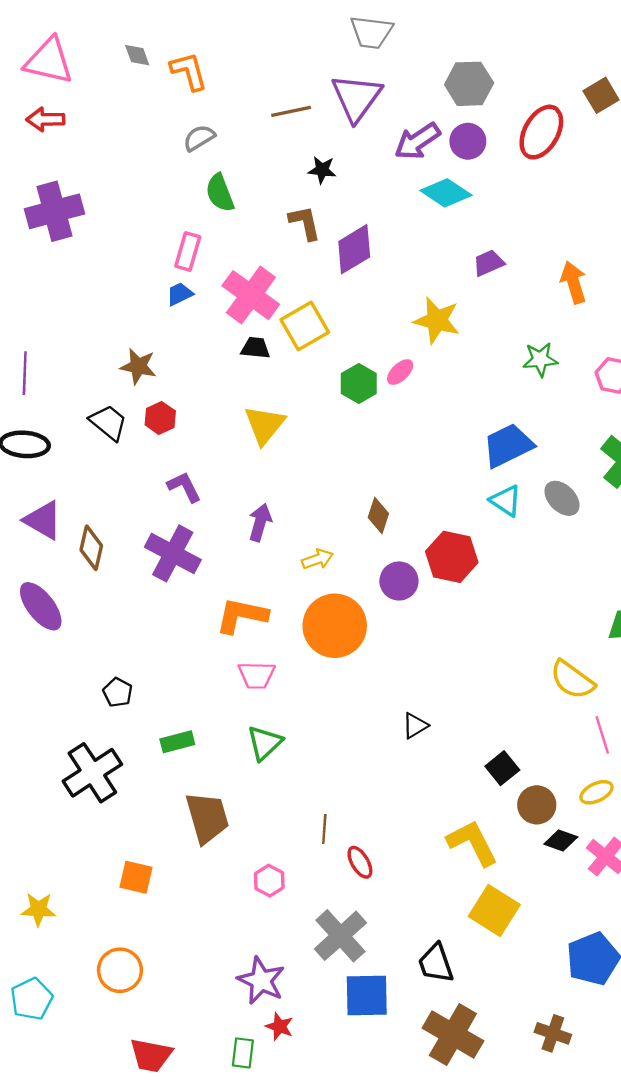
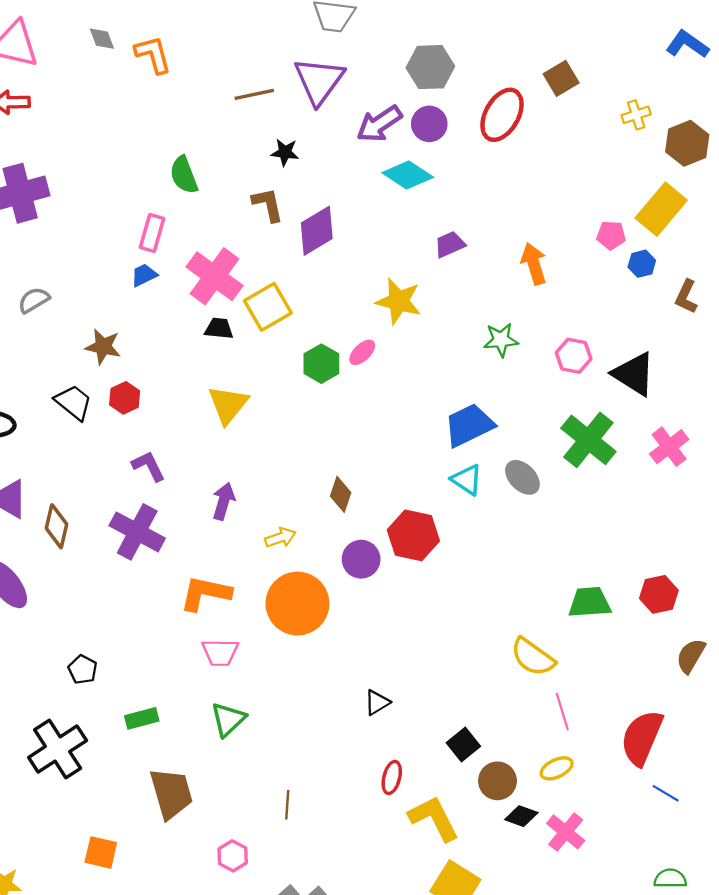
gray semicircle: (199, 138) -> (34, 300), moved
red ellipse: (360, 862) -> (392, 777), moved, turned 44

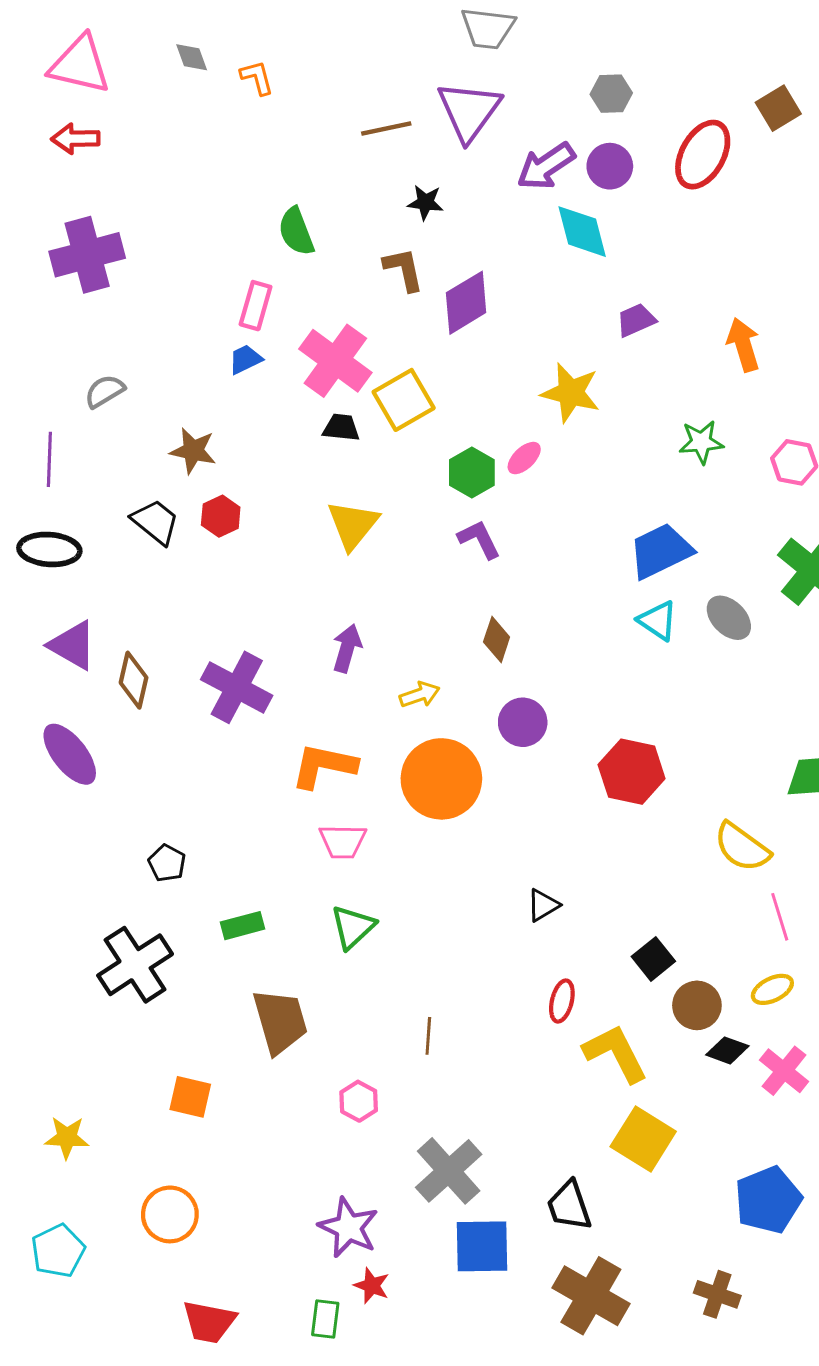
orange L-shape: (153, 55) -> (257, 78), size x0.7
gray hexagon: (430, 67) -> (611, 94), size x0.7
cyan diamond: (408, 175) -> (582, 232), turned 42
purple L-shape: (149, 466) -> (479, 539), moved
red hexagon: (413, 535) -> (632, 772), moved

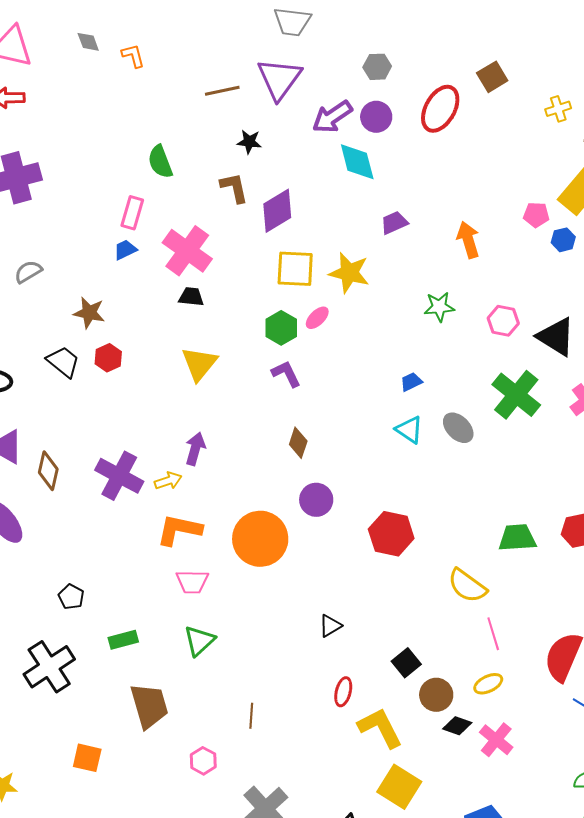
yellow square: (404, 400) -> (295, 269), moved, turned 33
blue trapezoid: (661, 551) -> (411, 382), size x0.5
yellow arrow: (420, 695) -> (168, 481), moved

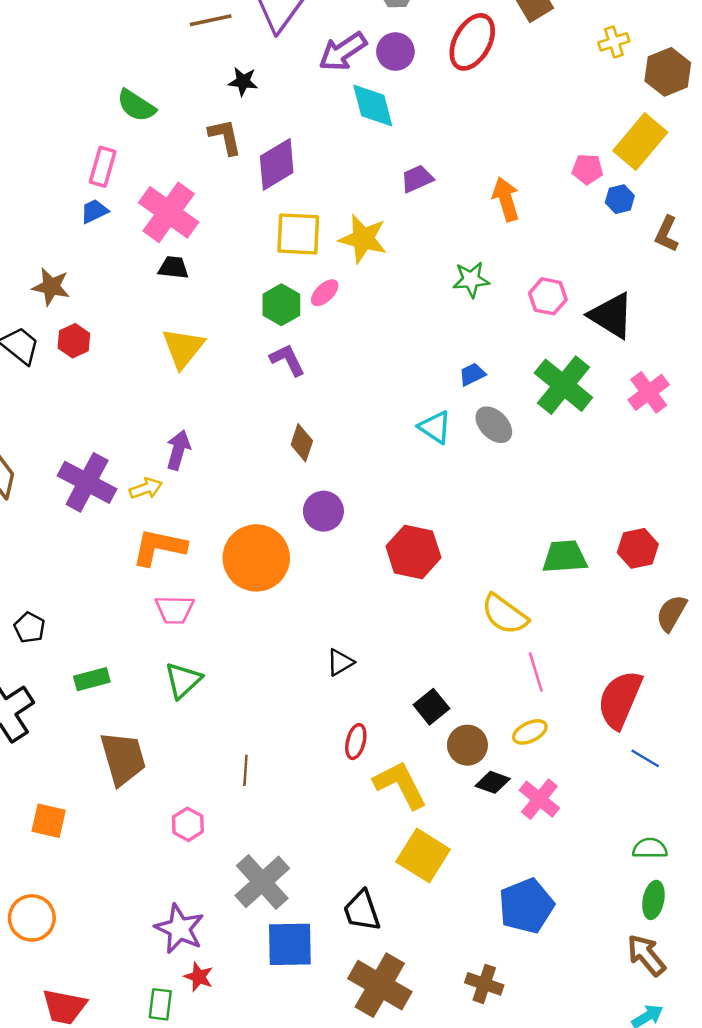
green semicircle: (160, 162) -> (136, 106), turned -36
blue trapezoid: (411, 382) -> (472, 374), moved

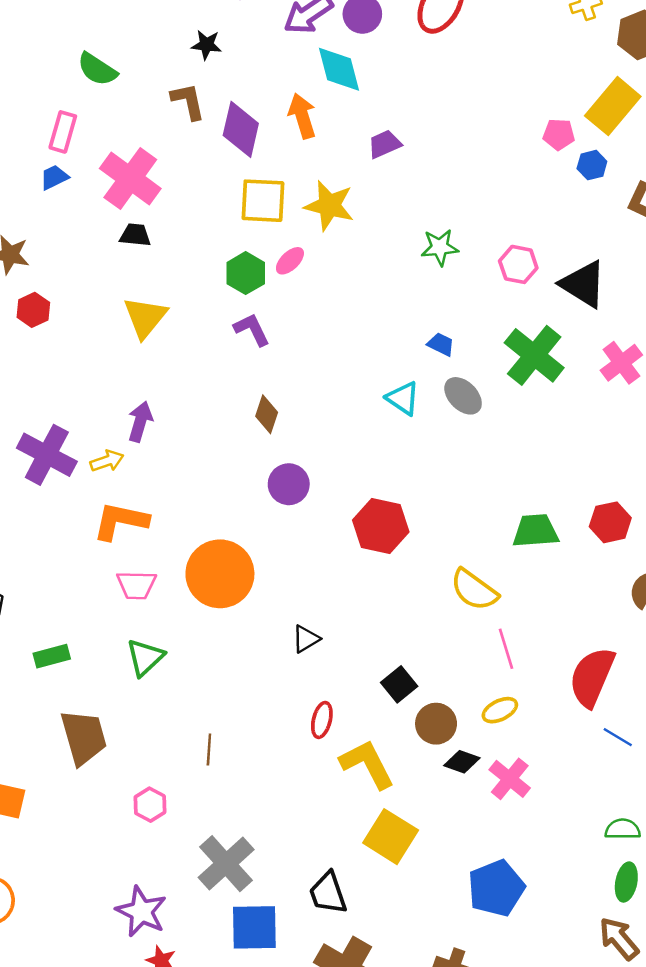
purple diamond: (277, 164) -> (241, 129), turned -46
orange arrow: (506, 199) -> (302, 116), moved
blue trapezoid: (472, 374) -> (441, 344), turned 52
orange circle: (256, 558) -> (220, 574), moved

